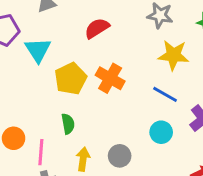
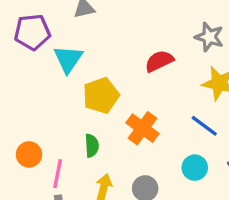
red semicircle: (97, 28) -> (159, 61), moved
orange cross: (110, 78) -> (142, 128), moved

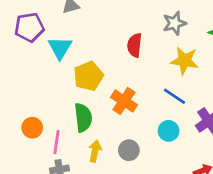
gray star: (209, 37) -> (174, 23), turned -30
red semicircle: (159, 61) -> (135, 45), turned -55
green semicircle: (92, 146) -> (83, 118), size x1.5

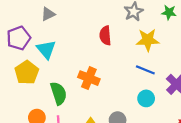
yellow pentagon: (88, 76) -> (27, 72), moved
orange cross: (124, 101) -> (89, 78), moved
green semicircle: (83, 118) -> (59, 93), moved

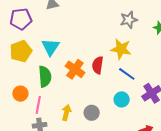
red semicircle: (105, 36) -> (98, 65), moved
yellow star: (148, 40) -> (121, 49), moved
cyan triangle: (46, 49) -> (51, 47), moved

